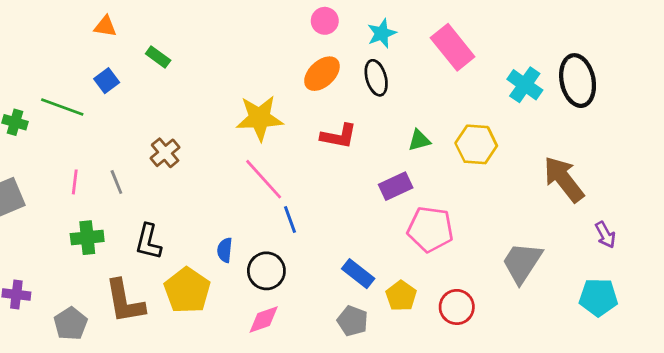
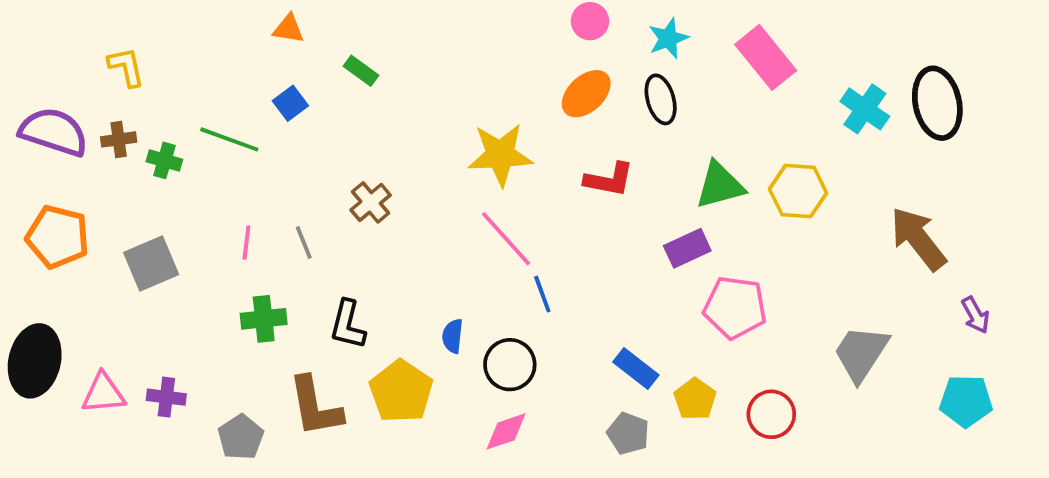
green triangle: (419, 140) -> (720, 185), size x1.6

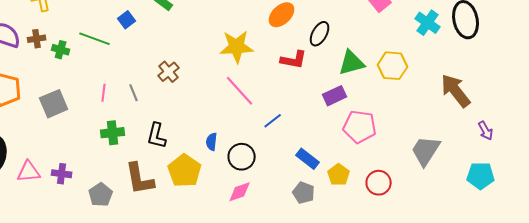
black ellipse: (661, 99) -> (320, 34), moved, turned 45
blue line: (542, 294) -> (273, 121), moved, turned 72

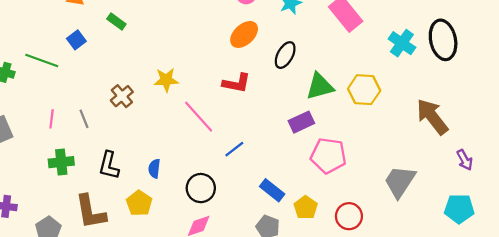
yellow star: (237, 47) -> (166, 80), moved, size x0.7
red L-shape: (294, 60) -> (236, 83), moved
blue semicircle: (212, 142) -> (154, 169), moved
yellow pentagon: (185, 171) -> (139, 203), size x0.7

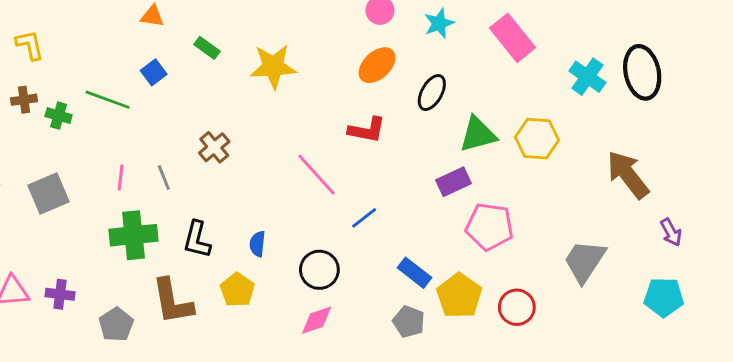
yellow star: (166, 80) -> (273, 67), moved, size x1.4
green cross: (61, 162) -> (134, 235), size x1.4
yellow pentagon: (306, 208) -> (459, 296), size x1.4

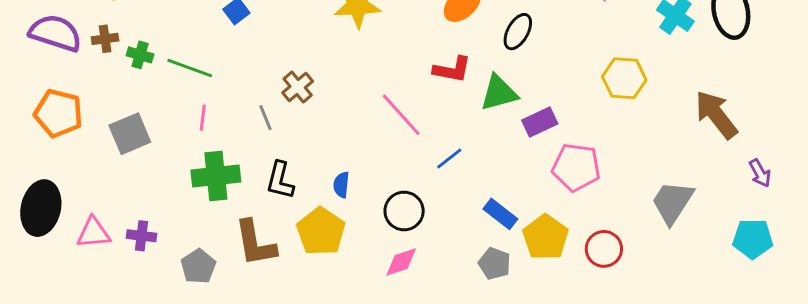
green line: (108, 100) -> (190, 68), moved
green triangle: (478, 134) -> (499, 93), moved
gray line: (164, 178) -> (265, 118), moved
yellow pentagon: (237, 290) -> (321, 231), size x1.4

